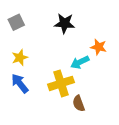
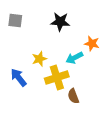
gray square: (16, 22) -> (15, 21), turned 32
yellow star: (20, 58) -> (39, 59), moved

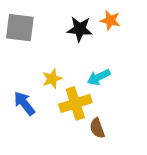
gray square: (15, 21) -> (20, 28), size x1.5
orange star: (92, 44) -> (110, 20), moved

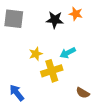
blue arrow: (24, 103) -> (17, 93), moved
brown semicircle: (97, 128) -> (83, 93), moved, turned -40

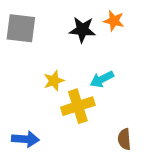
blue arrow: (17, 93) -> (25, 139), turned 132
brown semicircle: (83, 93) -> (124, 139), turned 56

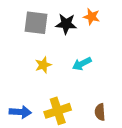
gray square: (21, 28) -> (36, 23), moved
yellow cross: (78, 106) -> (58, 111), moved

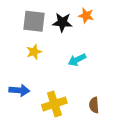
yellow star: (43, 65) -> (34, 52), moved
blue arrow: (20, 112) -> (19, 90), moved

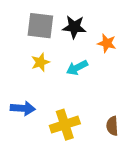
orange star: (86, 16) -> (107, 43), moved
cyan arrow: (77, 60) -> (77, 68), moved

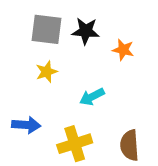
cyan arrow: (77, 68) -> (92, 97), moved
brown semicircle: (112, 126) -> (129, 145), size x1.4

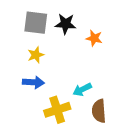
cyan arrow: (92, 97) -> (82, 89), moved
blue arrow: (26, 125) -> (33, 82), moved

